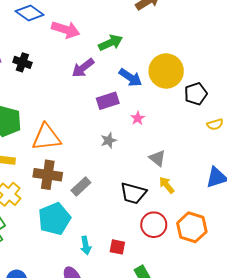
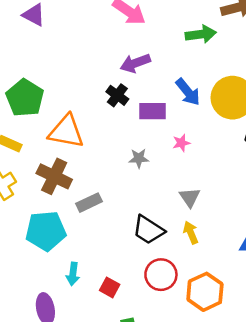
green arrow: (111, 43) -> (201, 34), moved
black cross: (22, 62) -> (117, 95), moved

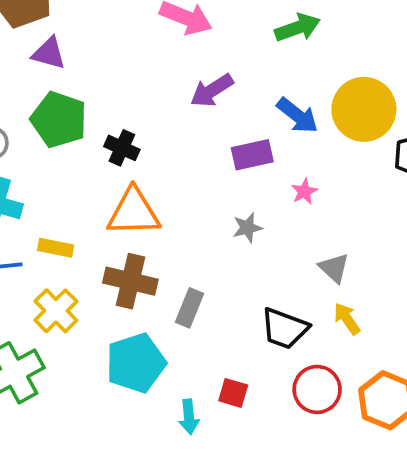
black cross: (117, 95) -> (122, 148), moved
green pentagon: (25, 98) -> (59, 120), moved
gray rectangle: (89, 203) -> (189, 308), turned -30
red square: (110, 287) -> (233, 393), moved

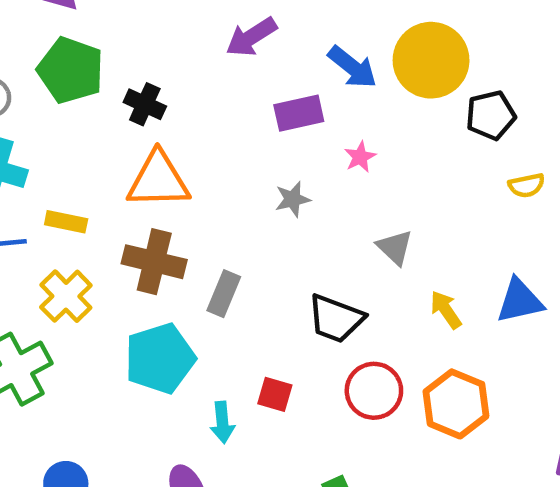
yellow arrow: (347, 319) -> (446, 310), moved

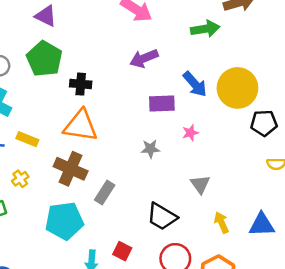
black cross: (145, 104) -> (81, 84), turned -30
yellow cross: (66, 296) -> (20, 179), size x0.6

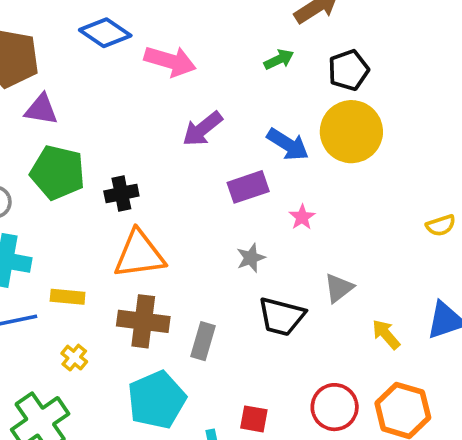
green arrow: (205, 29) -> (279, 59), size x0.7
black pentagon: (264, 123) -> (348, 70), moved
gray triangle: (200, 184) -> (339, 288), turned 45
black trapezoid: (162, 217) -> (281, 317), moved

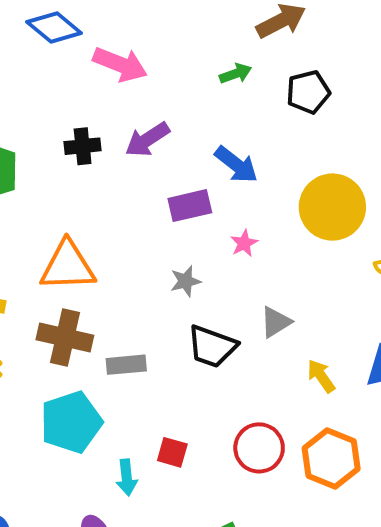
yellow circle: (351, 132) -> (332, 207), moved
black cross: (121, 194) -> (83, 146), moved
gray rectangle: (203, 341) -> (126, 365), turned 63

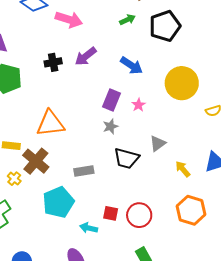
black pentagon: (308, 92) -> (165, 26), size x1.4
purple rectangle: (190, 206) -> (111, 100), moved, turned -50
brown cross: (65, 337) -> (36, 161), moved, turned 32
red circle: (259, 448) -> (139, 215), moved
cyan arrow: (127, 477) -> (89, 228), turned 114

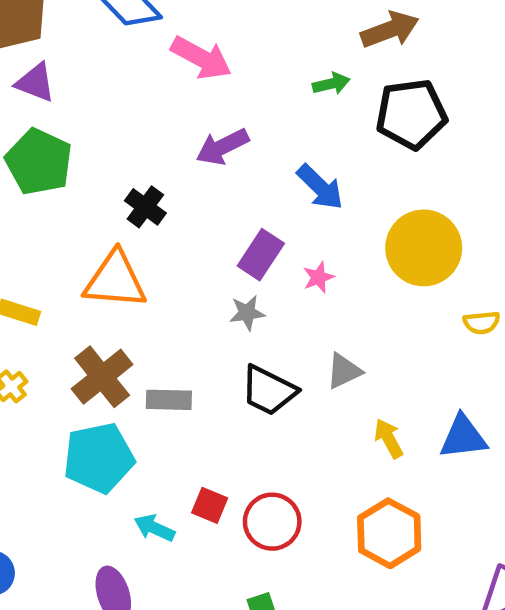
black cross: (53, 62) -> (145, 207), moved, turned 36
brown cross: (36, 161) -> (102, 377), moved

